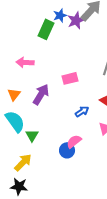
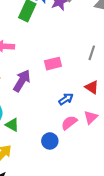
green triangle: (32, 135) -> (12, 125), turned -32
pink semicircle: (74, 141) -> (69, 123), moved

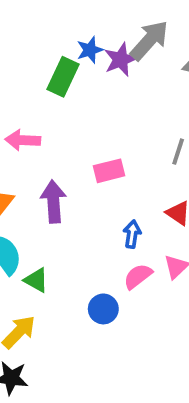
purple arrow: (22, 81) -> (53, 201), turned -35
blue arrow: (66, 99) -> (132, 234), turned -48

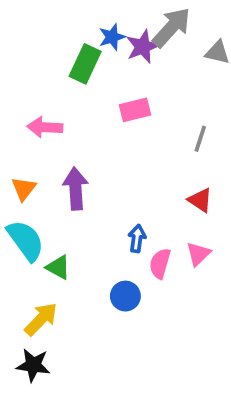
pink rectangle: (109, 171) -> (135, 110), moved
blue arrow: (132, 234) -> (137, 238), moved
pink semicircle: (138, 276) -> (160, 263), turned -36

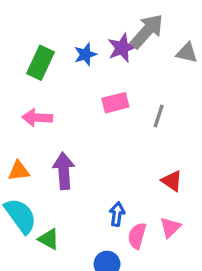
blue star: (112, 37) -> (85, 54), moved
green rectangle: (85, 64) -> (40, 63), moved
gray line: (200, 139) -> (159, 116), moved
orange triangle: (24, 189) -> (19, 171), turned 45

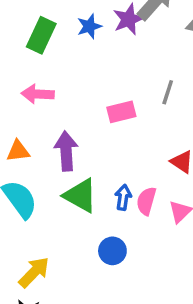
pink rectangle: (115, 103) -> (121, 112), moved
pink semicircle: (137, 236) -> (146, 201), moved
green triangle: (49, 239) -> (80, 196), moved, size x1.5

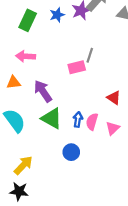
gray line: (168, 92) -> (90, 55), moved
orange triangle: (18, 151) -> (14, 82), moved
purple arrow: (66, 151) -> (43, 91), turned -30

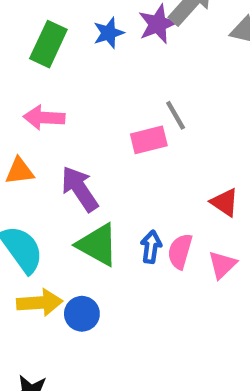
gray line: (90, 55) -> (176, 115), turned -48
blue circle: (71, 152) -> (82, 314), moved
yellow arrow: (23, 165) -> (40, 303), moved, turned 42

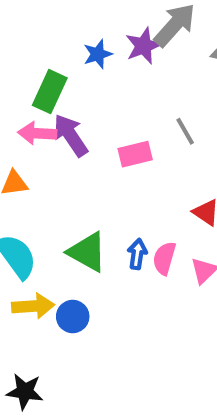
green rectangle: (48, 44) -> (50, 92), moved
gray line: (176, 115) -> (185, 131), moved
purple arrow: (80, 189) -> (71, 135), moved

